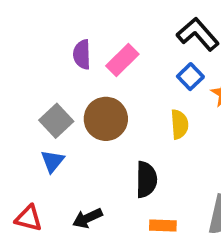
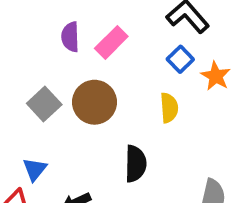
blue triangle: (53, 161) -> (35, 169), moved

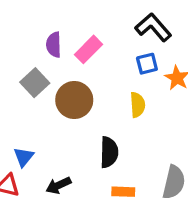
blue square: (180, 59) -> (147, 64), turned 30
gray square: (44, 104) -> (35, 83), moved

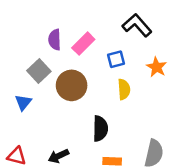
blue square: (147, 64) -> (116, 59), moved
blue triangle: (24, 157) -> (23, 102), moved

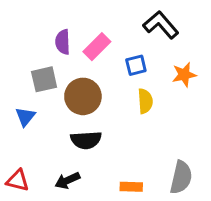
orange star: (157, 67) -> (184, 75), turned 30
gray square: (39, 71) -> (44, 79), turned 30
black semicircle: (100, 129) -> (86, 140), moved, turned 85

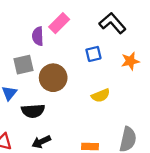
pink rectangle: (97, 47) -> (59, 23), moved
yellow semicircle: (145, 101) -> (101, 95), moved, turned 72
black semicircle: (86, 140) -> (33, 111), moved

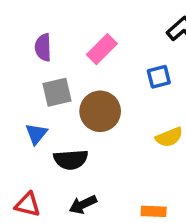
pink rectangle: (59, 23) -> (102, 49), moved
purple semicircle: (38, 36) -> (43, 47), moved

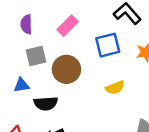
blue square: (159, 77) -> (108, 45), size x1.5
blue triangle: (36, 134) -> (21, 85), turned 42

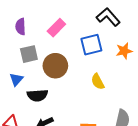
blue triangle: (21, 85) -> (16, 79), turned -40
yellow semicircle: (115, 88) -> (98, 82), turned 84

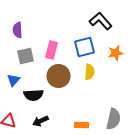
pink rectangle: (56, 28) -> (52, 50), moved, turned -30
brown circle: (55, 66) -> (59, 76), moved
yellow semicircle: (98, 82) -> (90, 72), moved, turned -147

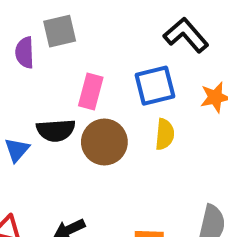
gray square: (26, 56) -> (60, 31), moved
black semicircle: (34, 95) -> (56, 130), moved

